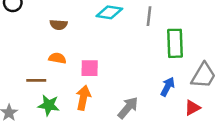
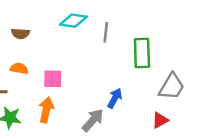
gray line: (149, 16) -> (106, 32), moved
blue arrow: (168, 87) -> (115, 98), moved

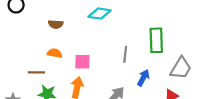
gray line: (106, 32) -> (125, 54), moved
blue arrow: (115, 98) -> (143, 78), moved

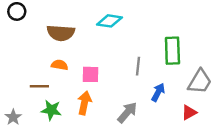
brown semicircle: (56, 24) -> (61, 33), size x1.6

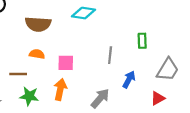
green rectangle: (172, 51) -> (142, 41), size x0.6

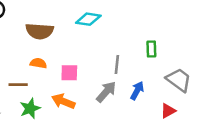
gray trapezoid: (168, 70) -> (179, 80), turned -85
orange arrow: (60, 89) -> (63, 101), turned -80
green star: (29, 96) -> (30, 108), turned -30
gray arrow: (100, 98) -> (106, 92), moved

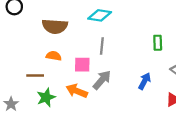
gray line: (117, 64) -> (102, 46), moved
gray arrow: (106, 92) -> (102, 80), moved

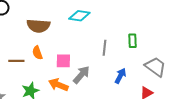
gray line: (102, 46) -> (104, 48), moved
orange semicircle: (54, 56) -> (37, 53), turned -120
brown line: (35, 76) -> (16, 61), moved

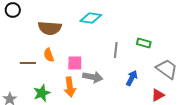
green rectangle: (132, 41) -> (144, 43), turned -72
gray arrow: (81, 75) -> (93, 77), turned 60
orange arrow: (58, 85) -> (70, 87), turned -120

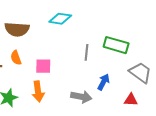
green rectangle: (144, 43) -> (116, 45), size x1.6
gray arrow: (93, 77) -> (81, 97), moved
red triangle: (158, 95) -> (131, 100), turned 32

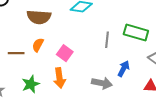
orange semicircle: (16, 58) -> (38, 45), turned 48
pink square: (43, 66) -> (65, 53), turned 35

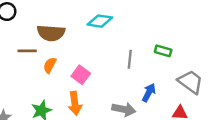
green rectangle: (136, 33) -> (163, 51), size x0.6
brown line: (16, 53) -> (27, 51), moved

